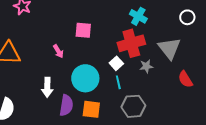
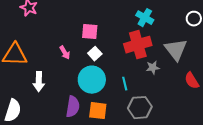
white square: (116, 63) -> (95, 54), moved
white arrow: (47, 87) -> (39, 82), moved

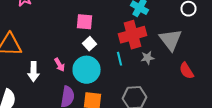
pink arrow: (65, 53) -> (60, 65), moved
cyan line: (125, 84) -> (120, 59), moved

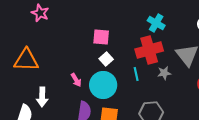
white arrow: (34, 72) -> (42, 97), moved

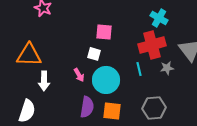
white square: (106, 59) -> (94, 54), moved, turned -32
white arrow: (42, 97) -> (44, 81), moved

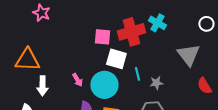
red cross: (152, 45) -> (131, 32), moved
white square: (94, 54) -> (116, 59), moved, size x1.5
gray star: (167, 68) -> (156, 83), moved

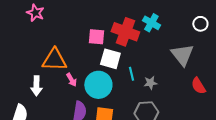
red cross: (131, 32) -> (125, 32), turned 36
orange triangle: (27, 60) -> (54, 60), moved

